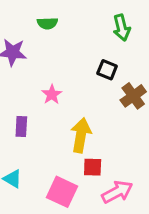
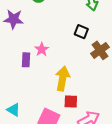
purple rectangle: (21, 126) -> (26, 60), moved

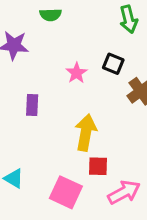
pink star: (42, 49) -> (77, 73), moved

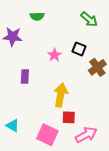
green arrow: (129, 19) -> (89, 19), turned -36

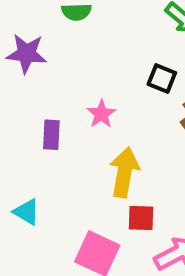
pink star: (54, 55) -> (101, 114), moved
cyan triangle: (13, 126) -> (26, 212), moved

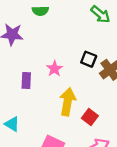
black square: (162, 79) -> (89, 59), moved
red square: (141, 218) -> (90, 117), moved, turned 35

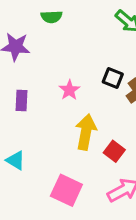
purple rectangle: (26, 80) -> (22, 101), moved

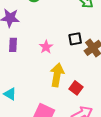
black square: (113, 78) -> (75, 39), turned -32
purple rectangle: (22, 101) -> (13, 45), moved

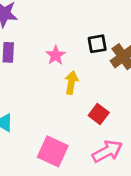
yellow arrow: (57, 75) -> (71, 83), moved, size x0.7

